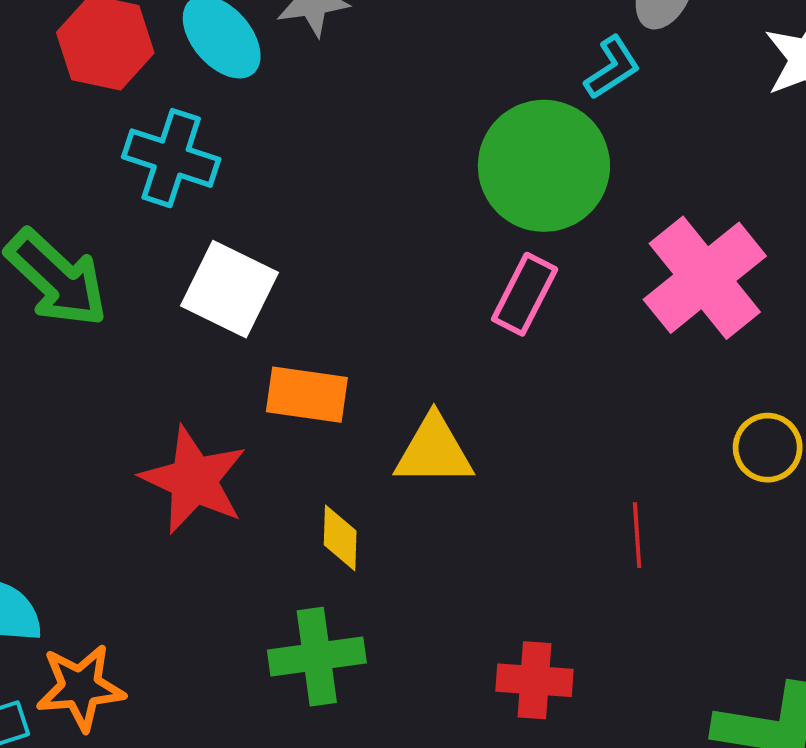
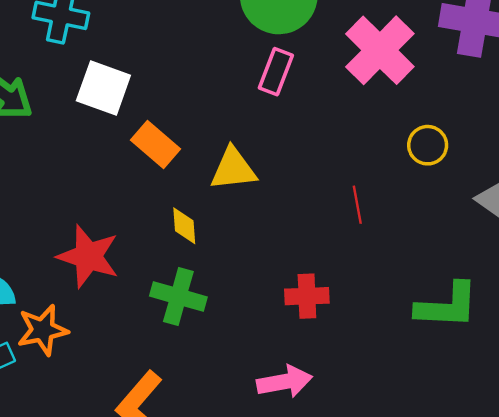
orange rectangle: (307, 395) -> (155, 144), turned 39
red star: (194, 480) -> (88, 256), moved
green cross: (317, 657) -> (178, 297), turned 30

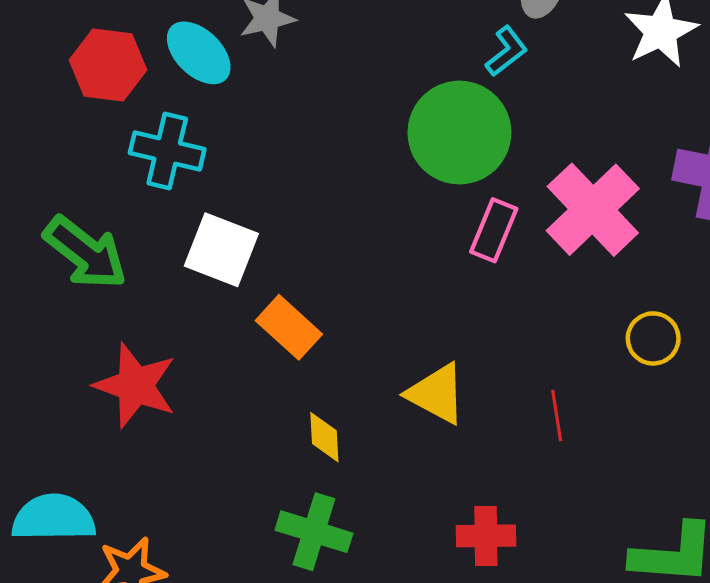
pink rectangle: (276, 72) -> (494, 230), moved
yellow triangle: (233, 169) -> (436, 394), moved, turned 33
red star: (88, 256) -> (135, 386), moved

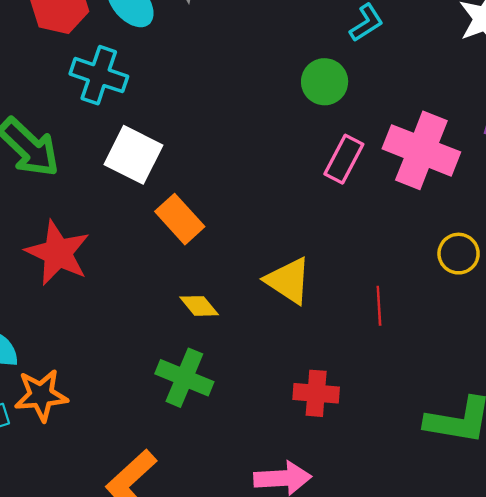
green circle: (459, 133) -> (325, 82), size x0.6
pink cross: (593, 210) -> (421, 150), turned -30
yellow diamond: (324, 437) -> (199, 306), turned -42

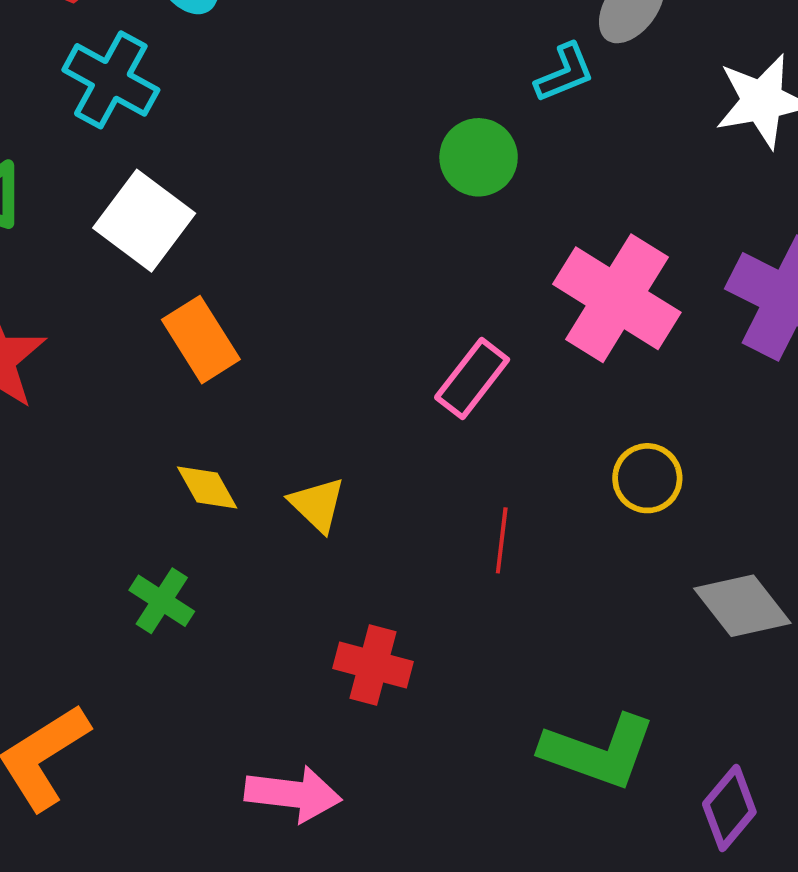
pink rectangle: (344, 159) -> (472, 378), moved
yellow triangle: (288, 281) -> (317, 505), moved, size x0.7
green cross: (184, 378) -> (162, 601), size x0.7

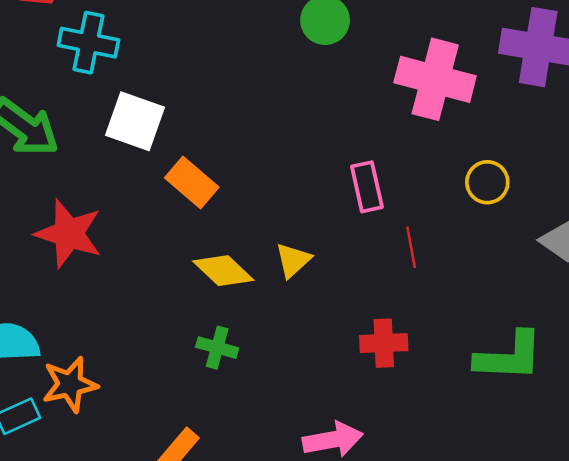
pink rectangle: (472, 378) -> (367, 187), moved, turned -33
yellow diamond: (207, 487) -> (223, 271), size x1.4
yellow triangle: (317, 505) -> (293, 260), turned 51
red cross: (373, 665) -> (384, 343), moved

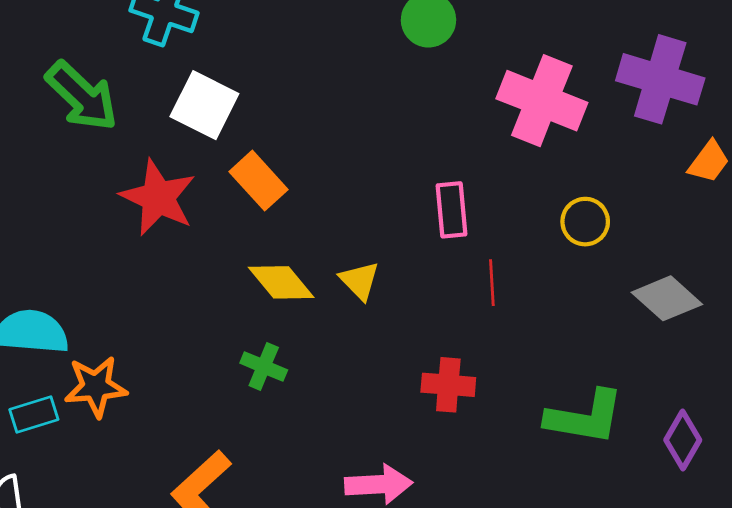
red star: (69, 234) -> (158, 198), moved
yellow triangle: (293, 260) -> (360, 281), turned -39

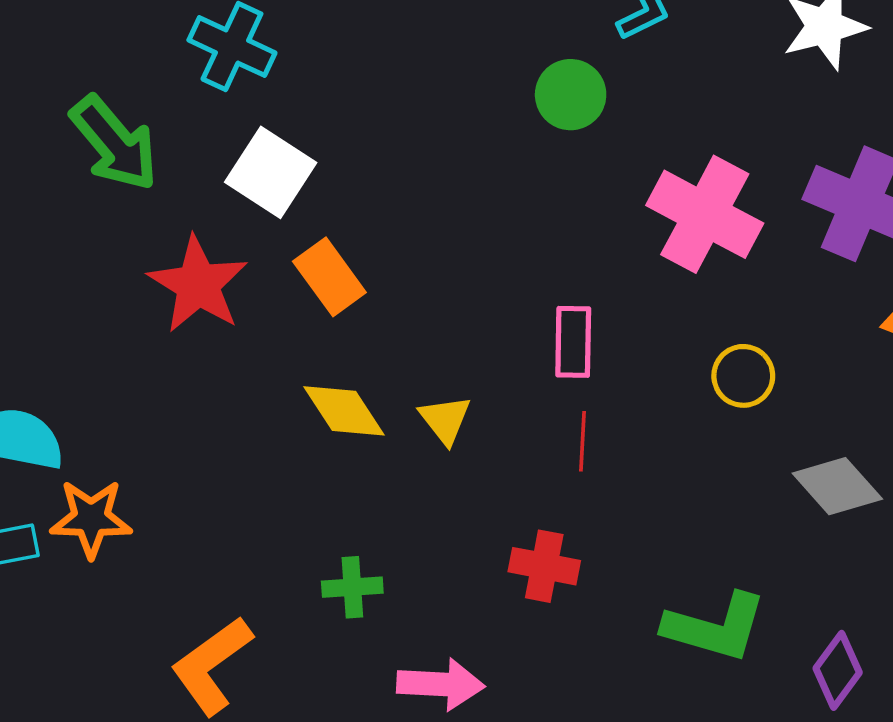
red line: (492, 283) -> (582, 441), moved
green cross: (264, 366) -> (352, 587), moved, turned -33

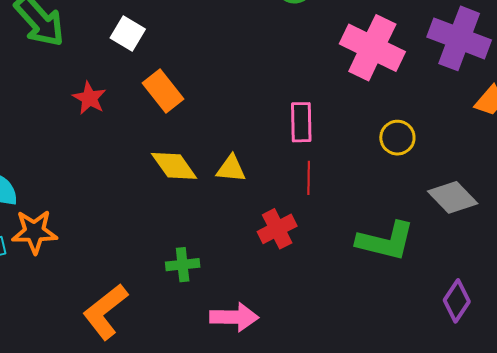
white square: (271, 172) -> (128, 33), size x0.7
red star: (198, 285) -> (89, 98), size x0.6
yellow triangle: (445, 420) -> (231, 169), turned -44
red cross: (544, 566) -> (277, 229), moved, turned -36
green L-shape: (715, 627) -> (386, 241), moved

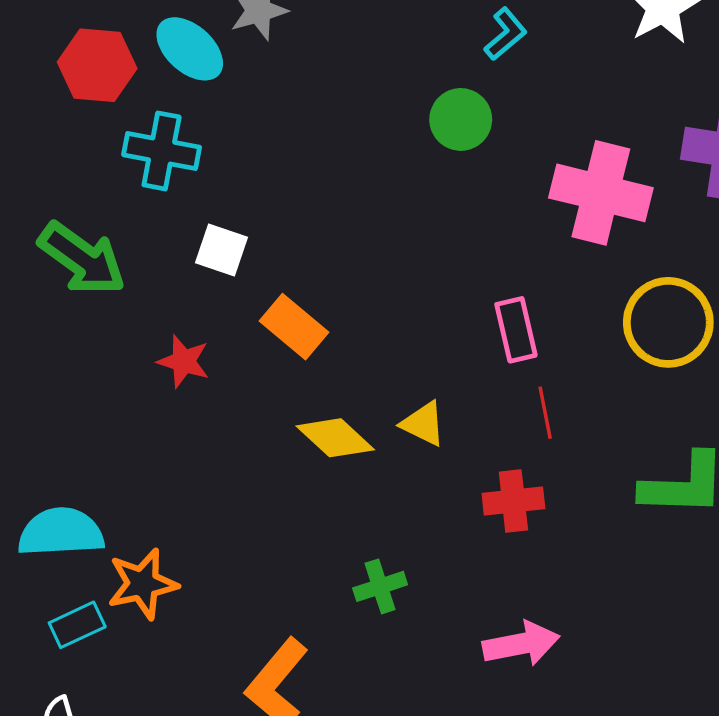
yellow circle: (397, 138) -> (668, 322), size x1.6
yellow triangle: (231, 169) -> (423, 424), turned 32
red cross: (277, 229) -> (513, 501), turned 33
pink arrow: (234, 317) -> (521, 644), moved

